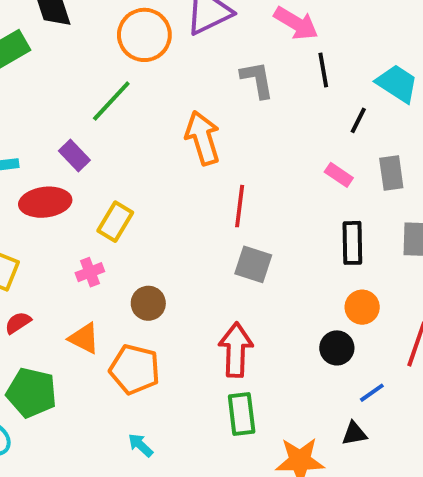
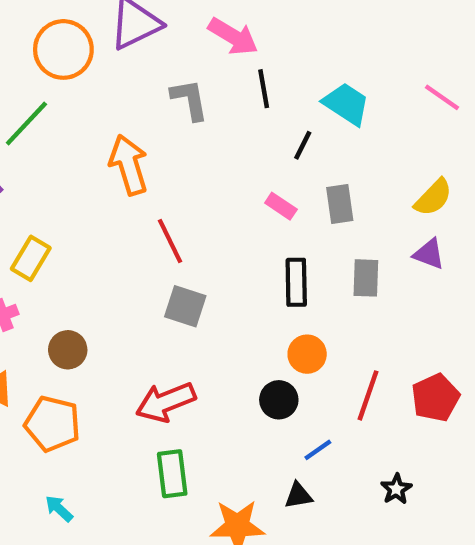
red line: (240, 206) -> (170, 241), turned -33
red arrow: (236, 350) -> (166, 402), turned -114

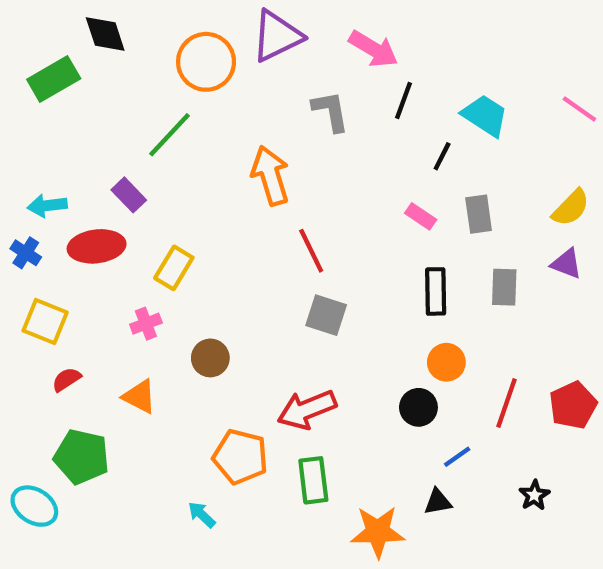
black line: (264, 89) -> (403, 100), turned 30
orange pentagon: (53, 424) -> (240, 457), moved

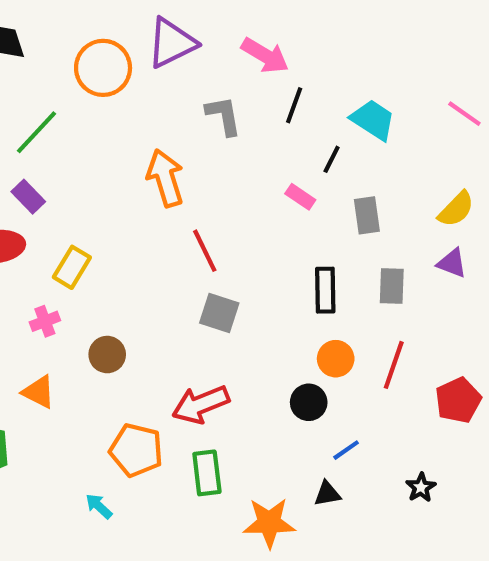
green line: (170, 135) -> (37, 132), moved
pink rectangle: (421, 216) -> (300, 197), moved
red line: (506, 403) -> (394, 365), moved

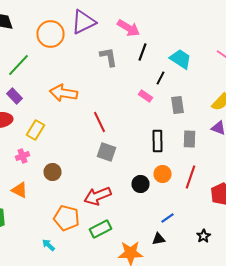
orange arrow: (165, 178) -> (64, 93), moved, turned -64
black circle: (309, 402) -> (140, 184), moved
green rectangle: (207, 473) -> (100, 229), turned 70

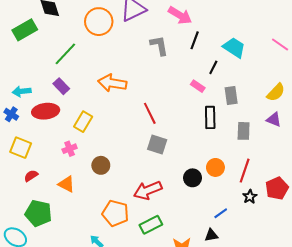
black rectangle: (158, 141) -> (210, 117), moved
black star: (204, 236) -> (250, 197), moved

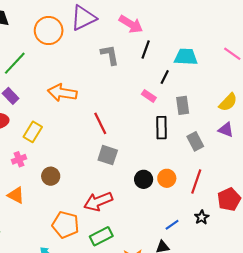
cyan trapezoid: (234, 48) -> (186, 57), turned -30
gray rectangle: (244, 131) -> (195, 141), turned -30
black circle: (193, 178) -> (144, 179), moved
black star: (250, 197) -> (202, 217), moved

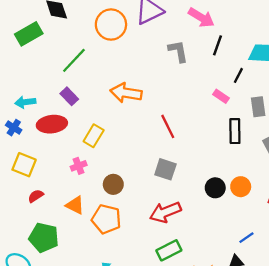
gray square: (108, 155) -> (165, 169), moved
orange pentagon: (65, 225) -> (106, 219), moved

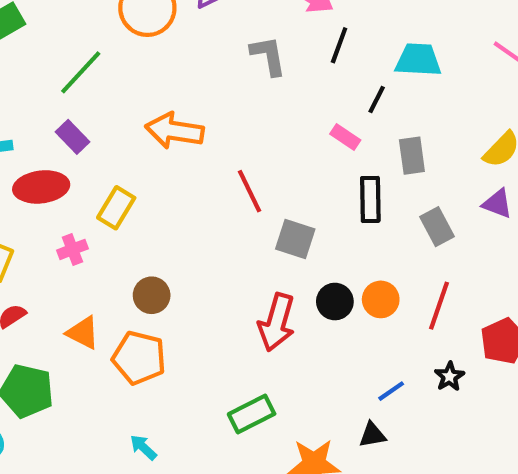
pink cross: (79, 166) -> (72, 249), moved
gray square: (165, 169) -> (295, 239), moved
red arrow: (165, 212) -> (277, 322), moved, turned -52

